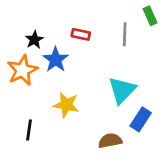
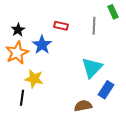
black star: (34, 40) -> (18, 30), moved
yellow star: (66, 105) -> (34, 79), moved

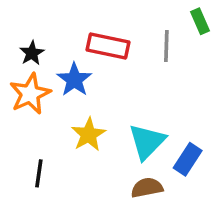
red rectangle: (61, 26) -> (108, 46), size x1.6
cyan triangle: (92, 68) -> (147, 142), moved
yellow star: (34, 79) -> (88, 135), moved, turned 30

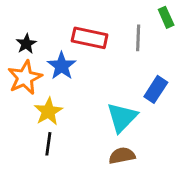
yellow star: (88, 135) -> (48, 111), moved
blue rectangle: (188, 159) -> (156, 89), moved
black line: (39, 173) -> (48, 144), moved

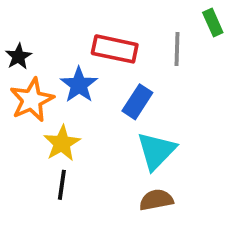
black star: (26, 44) -> (18, 56), moved
blue rectangle: (156, 89) -> (137, 102), moved

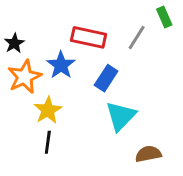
gray line: (177, 49) -> (137, 37), turned 30
brown semicircle: (156, 200) -> (148, 154), moved

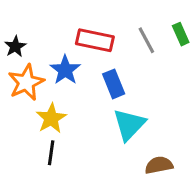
green rectangle: (164, 17) -> (181, 34), moved
gray line: (137, 37) -> (146, 40), turned -60
blue rectangle: (106, 78) -> (114, 84), turned -55

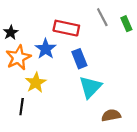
gray line: (146, 40) -> (102, 17), moved
black line: (51, 153) -> (22, 107), moved

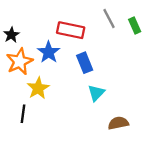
cyan triangle: (90, 87) -> (96, 93), size x0.7

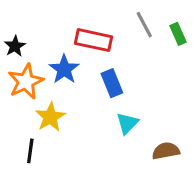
brown semicircle: (118, 123) -> (166, 151), moved

